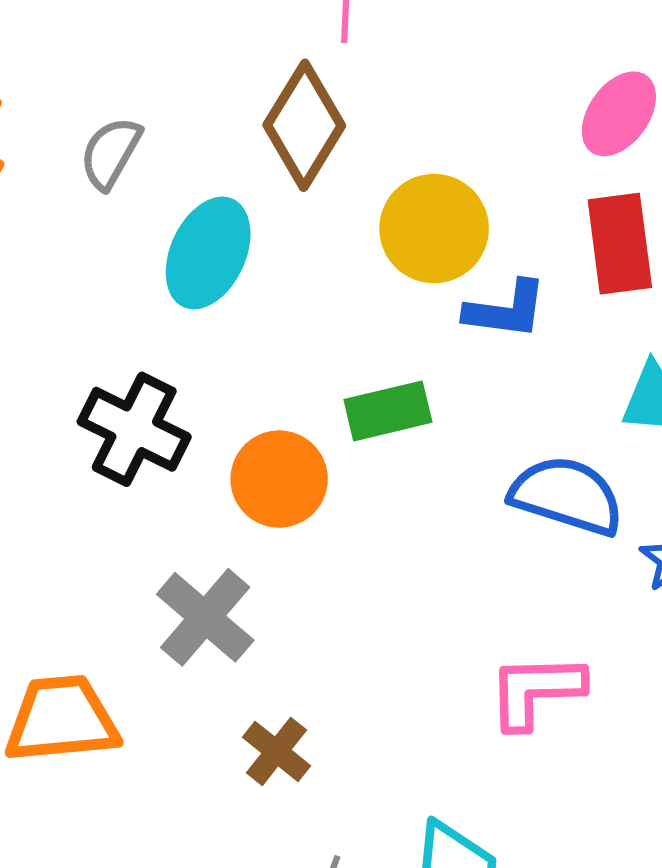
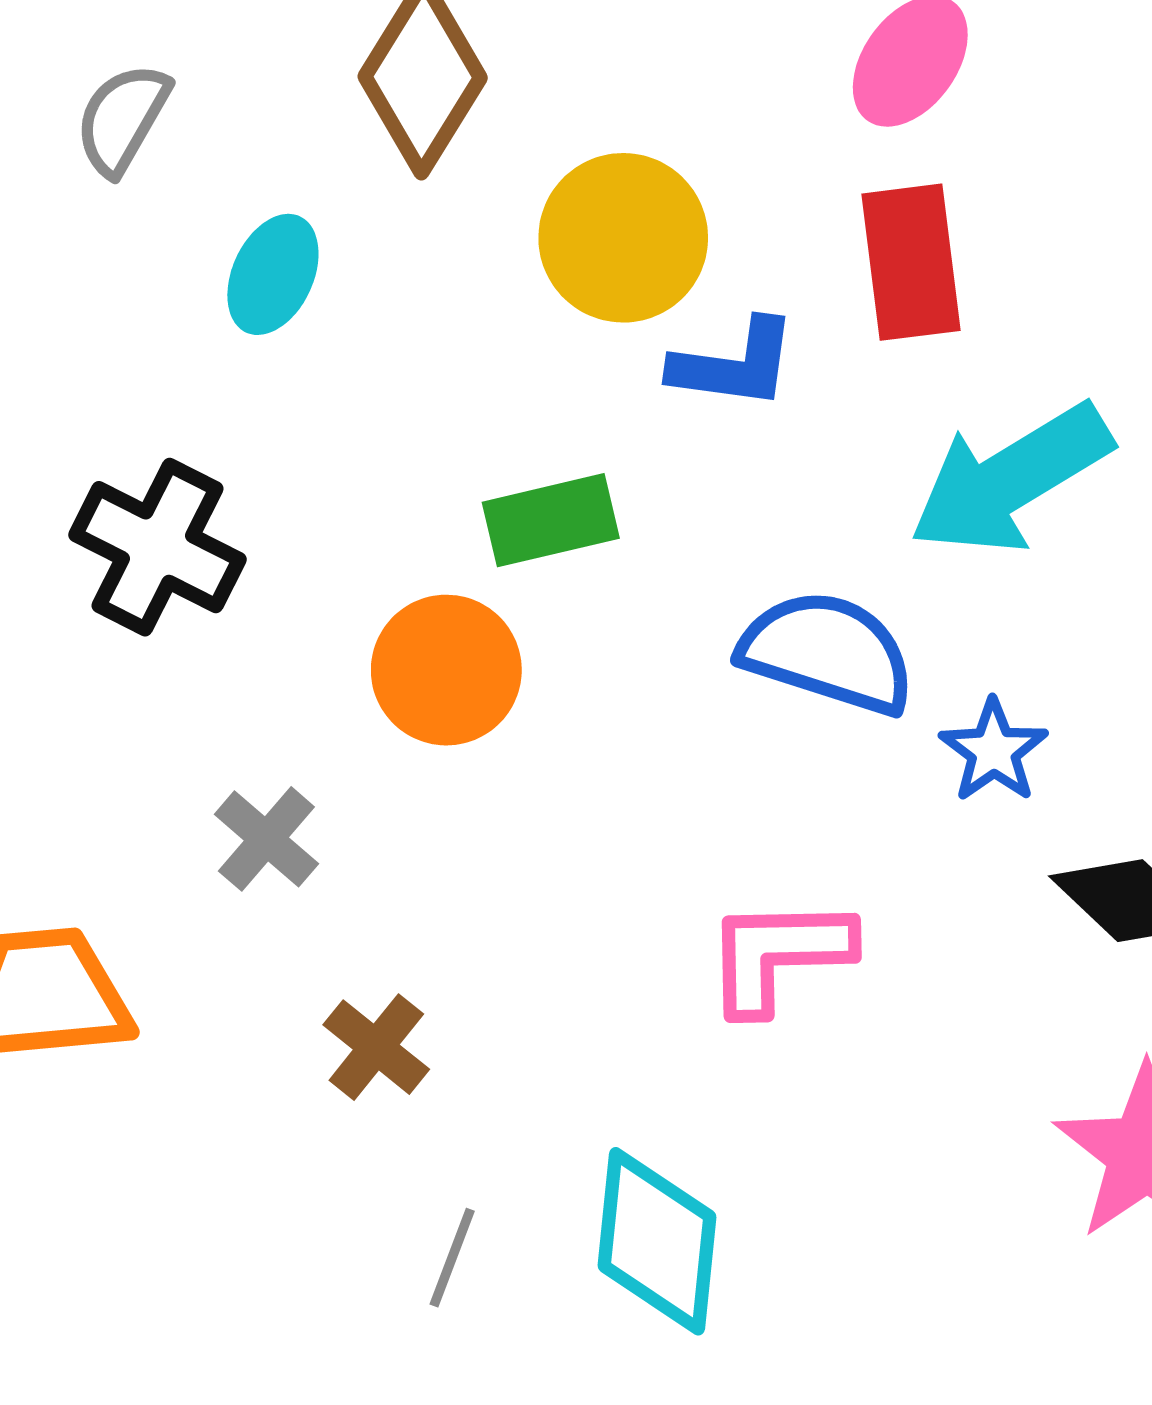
cyan ellipse: (208, 253) -> (273, 274), size x0.7
orange circle: (279, 479) -> (446, 670), moved
gray cross: (205, 617) -> (266, 839), size x0.7

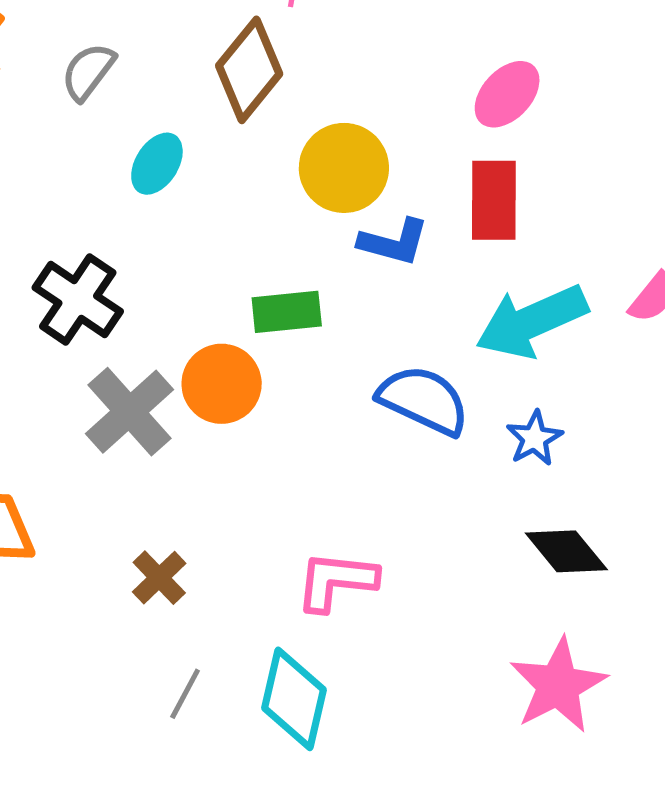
blue star: (994, 751) -> (534, 438), moved
gray cross: (266, 839) -> (130, 412), moved, size x1.6
pink L-shape: (778, 955) -> (336, 581), moved

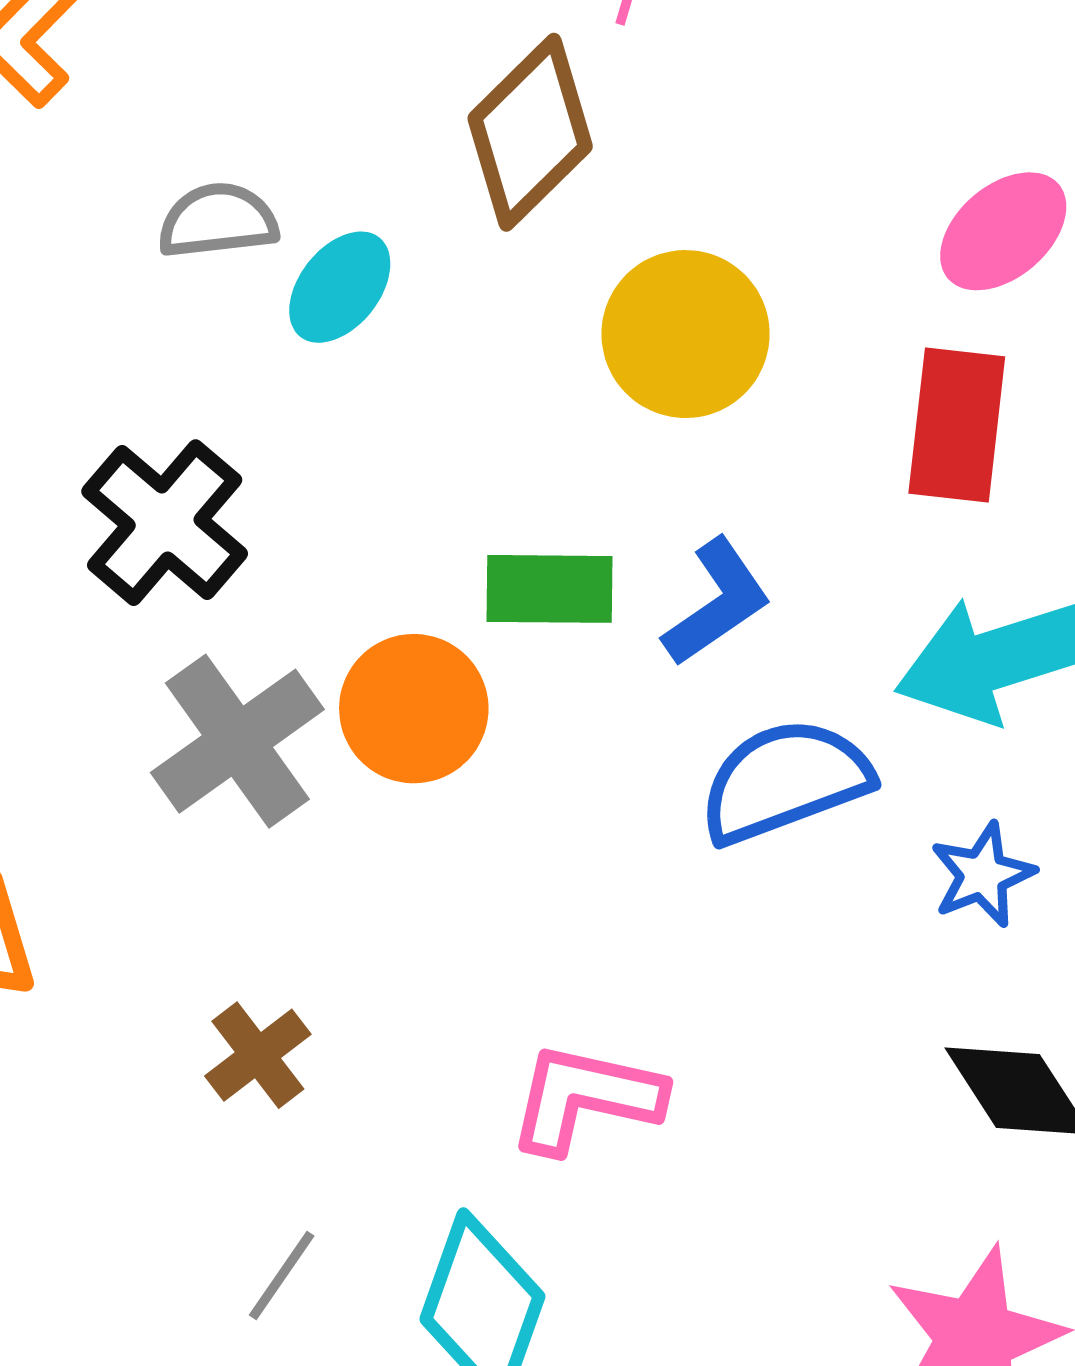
gray semicircle: (88, 72) -> (218, 221), moved, turned 40
blue L-shape: (394, 242) -> (717, 602), moved, turned -56
blue semicircle: (424, 400) -> (785, 781), turned -52

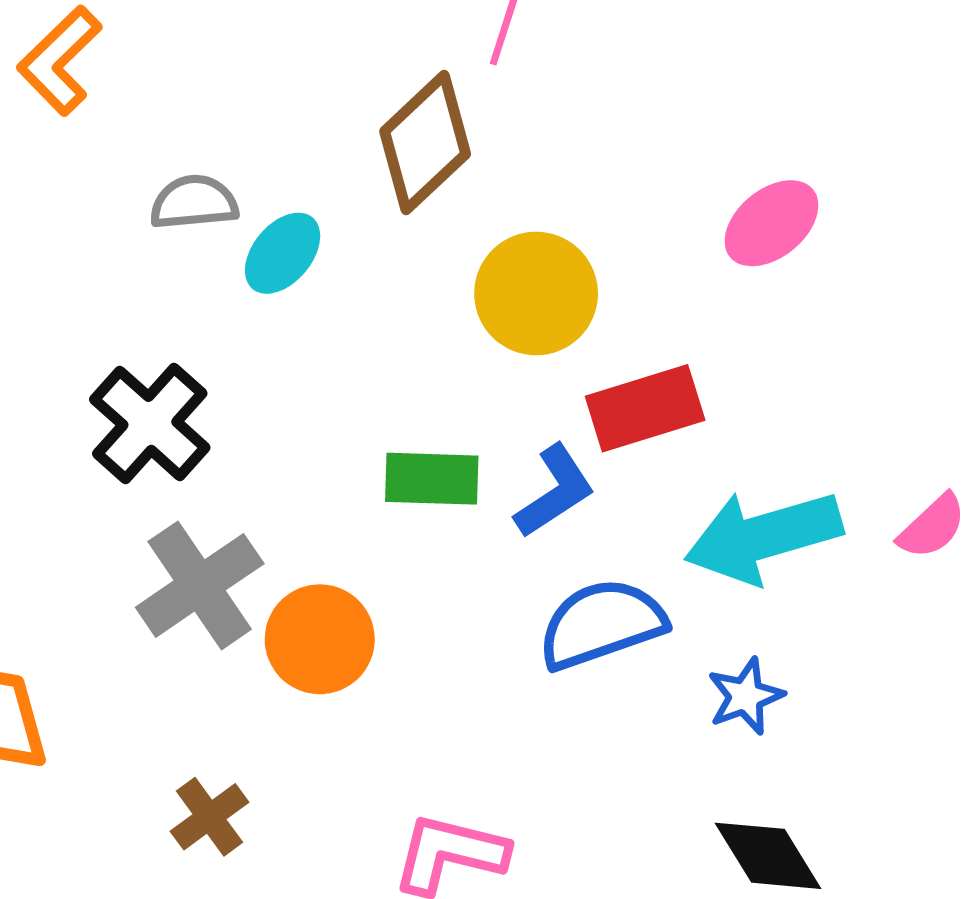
red rectangle: (957, 425) -> (645, 408), moved, turned 65
orange circle: (414, 709) -> (320, 639), moved

